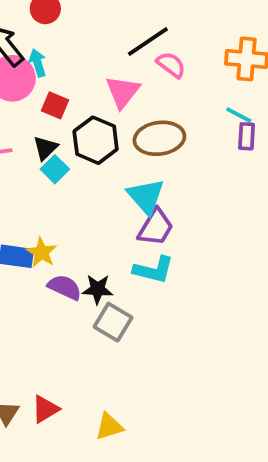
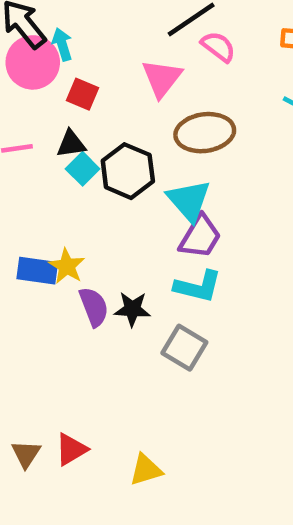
black hexagon: (96, 140) -> (128, 171), moved
black triangle: (45, 148) -> (71, 144), turned 36
purple semicircle: (65, 287) -> (94, 307), turned 44
gray square: (113, 322) -> (184, 348), moved

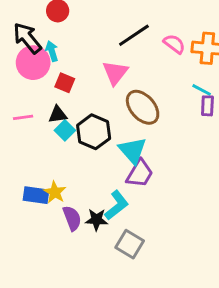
pink semicircle: (218, 47) -> (174, 44), moved
brown ellipse: (205, 133) -> (143, 107), turned 57
cyan L-shape: (198, 286) -> (117, 205), moved, turned -52

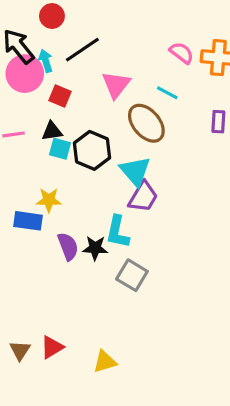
black line: (134, 35) -> (82, 50), moved
cyan line: (202, 90) -> (167, 93), moved
cyan square: (65, 130) -> (60, 149), turned -30
yellow star: (55, 192) -> (49, 200), moved, turned -30
cyan L-shape: (117, 205) -> (118, 232), turned 140

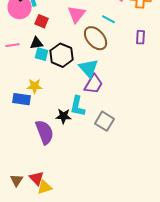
purple semicircle: (68, 246) -> (45, 132), moved, size x1.4
gray square: (132, 275) -> (105, 121), moved
red triangle: (52, 347) -> (37, 178), turned -42
yellow triangle: (105, 362) -> (45, 187), moved

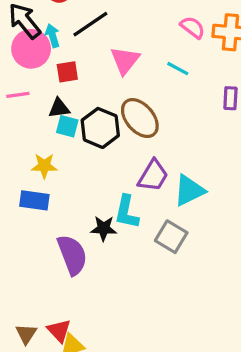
red square: (42, 21) -> (67, 72), turned -32
brown ellipse: (96, 38) -> (140, 118), moved
pink line: (13, 45) -> (18, 95), moved
cyan triangle: (89, 68) -> (189, 191), moved, turned 45
yellow star: (35, 86) -> (44, 166), moved

